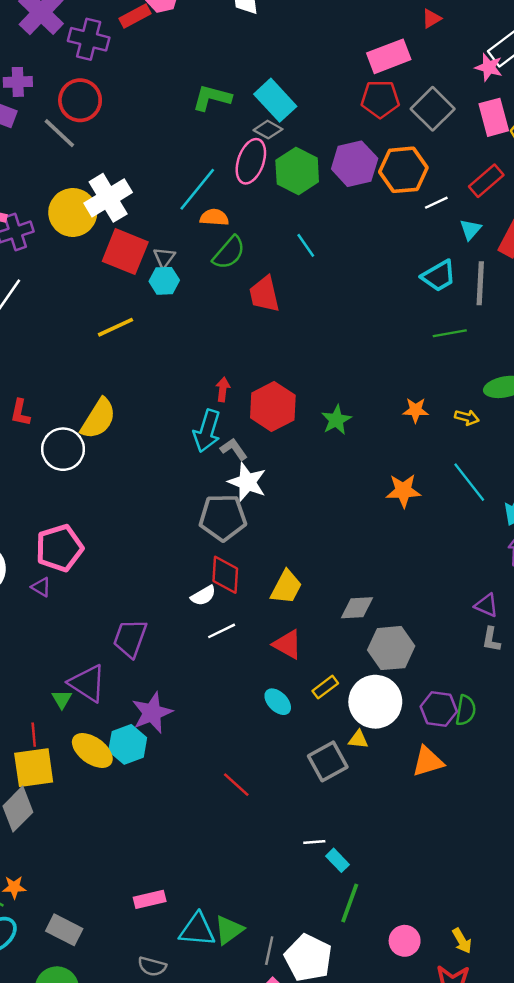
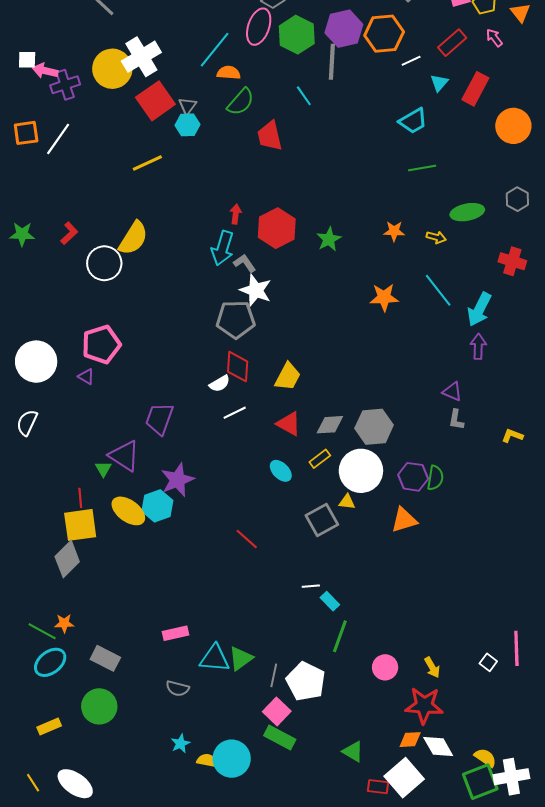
red square: (125, 252) -> (155, 101), turned 33
gray line: (480, 283) -> (332, 62), moved
red L-shape: (20, 413) -> (69, 233), turned -145
gray diamond: (357, 608) -> (330, 425), moved

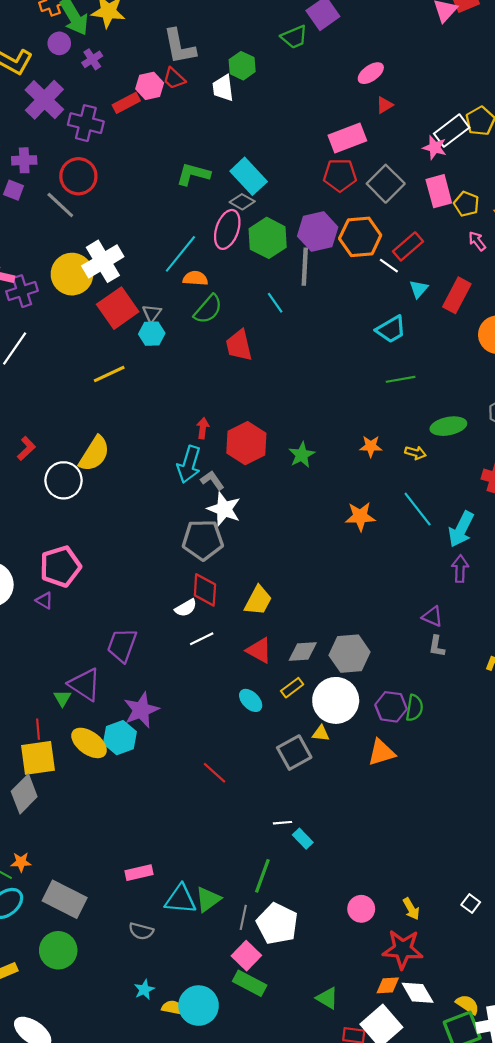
red rectangle: (452, 43) -> (408, 246), moved
white line: (411, 61) -> (389, 266), turned 60
green line: (340, 636) -> (262, 876), moved
gray rectangle: (105, 658) -> (65, 899), size x1.4

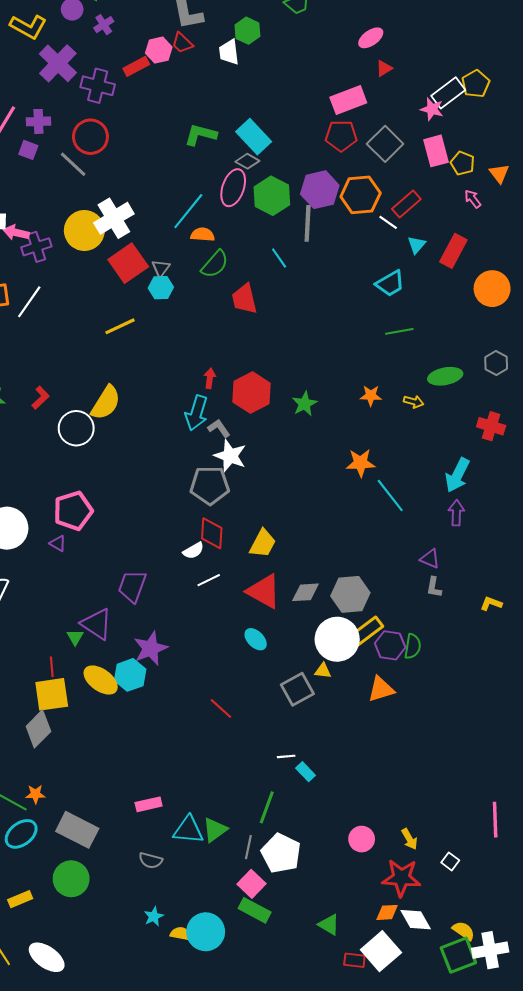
cyan line: (418, 509) -> (390, 496), moved
red triangle: (259, 650) -> (264, 591), size x1.4
yellow rectangle: (292, 688) -> (367, 631), moved, size x1.5
white square: (471, 903) -> (450, 861), moved

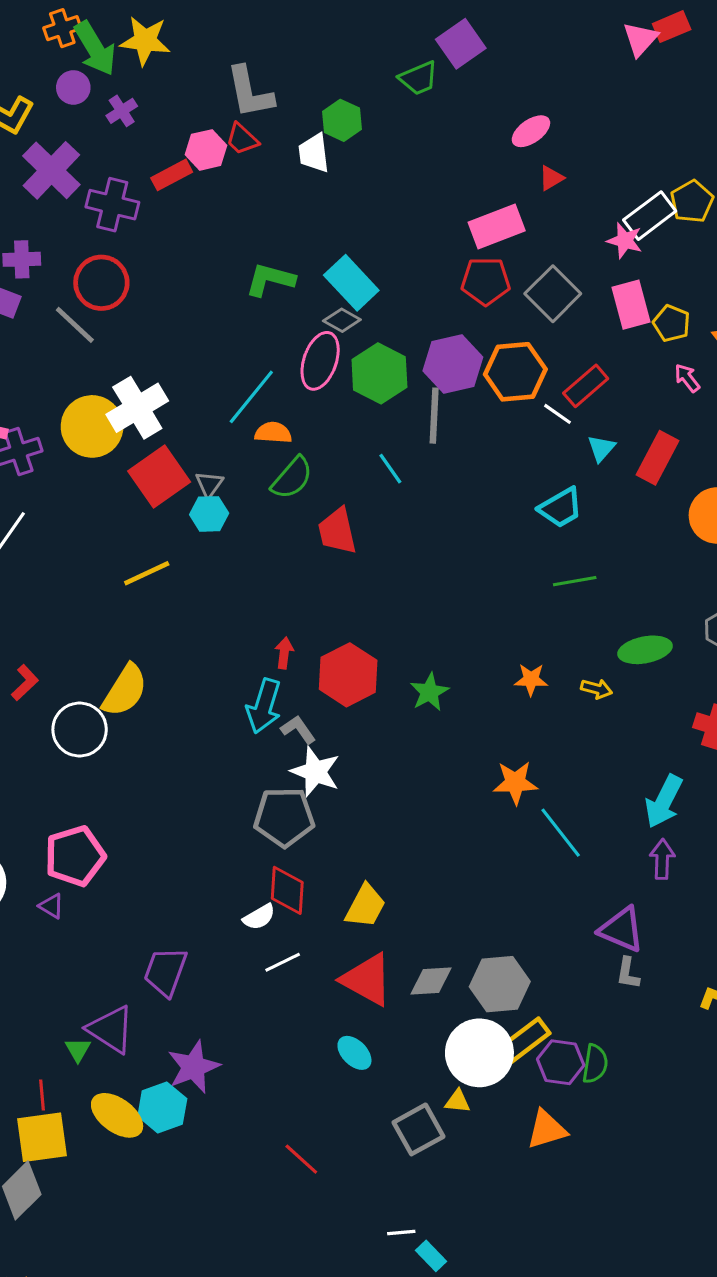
purple triangle: (430, 559) -> (622, 929), size x1.5

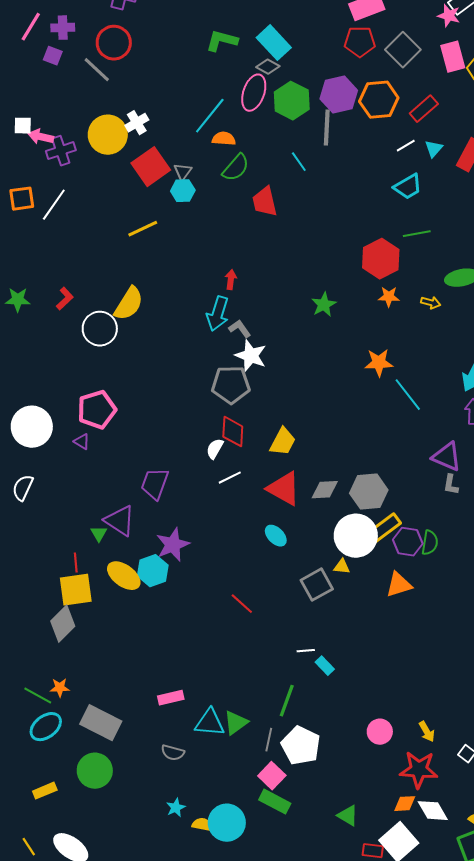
white cross: (137, 408) -> (137, 123), size x0.6
white line: (558, 414) -> (406, 146), moved, turned -66
red hexagon: (348, 675) -> (381, 259), moved
white semicircle: (259, 917) -> (215, 449), turned 150

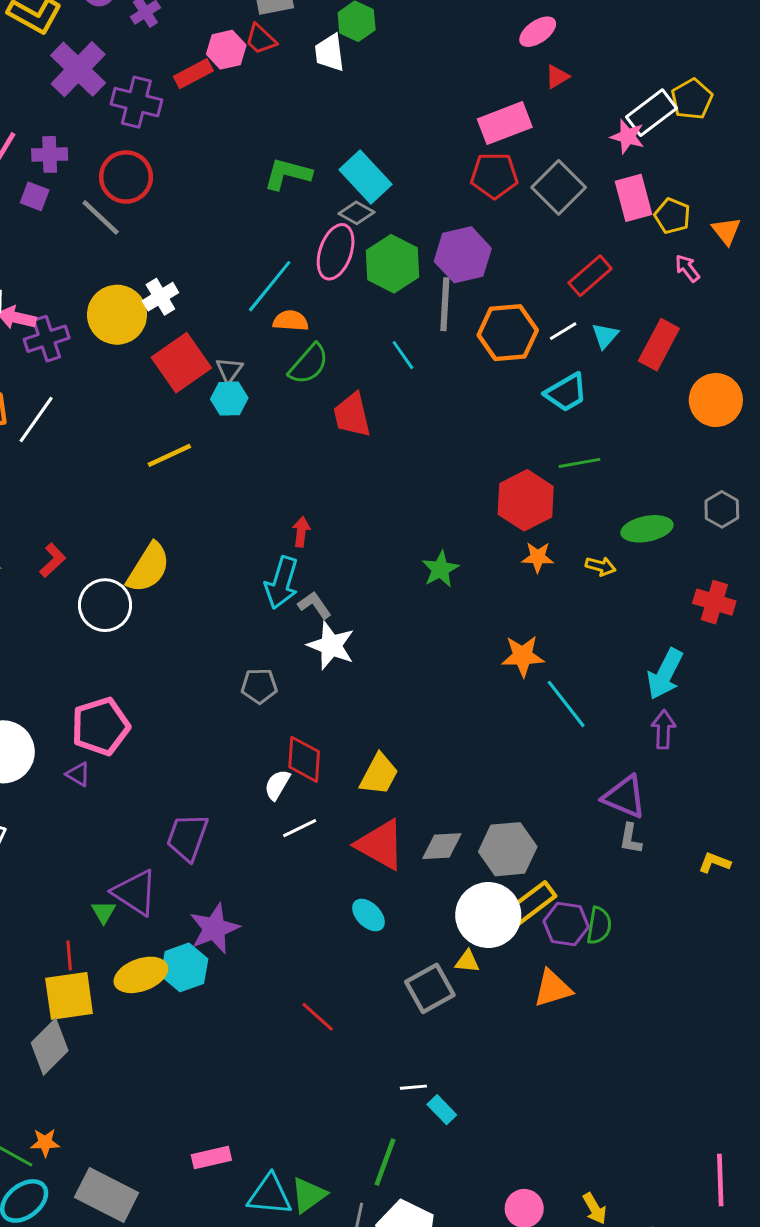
orange hexagon: (379, 100) -> (508, 333), moved
gray pentagon: (231, 385) -> (259, 686), moved, size x0.6
yellow ellipse: (124, 576) -> (141, 975), turned -56

